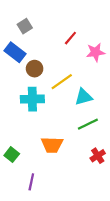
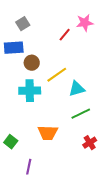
blue rectangle: (15, 52) -> (14, 48), turned -42
pink star: (96, 52) -> (85, 23), moved

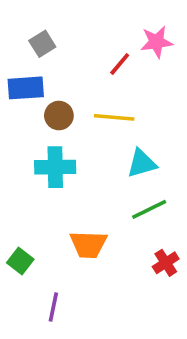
yellow line: (57, 75) -> (114, 117), moved, turned 40

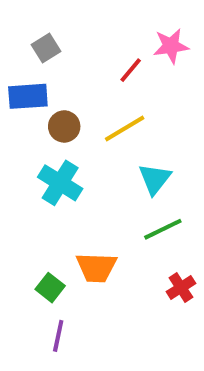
yellow line: (114, 117) -> (125, 128), turned -36
cyan triangle: (142, 163) -> (155, 179), turned -36
cyan cross: (55, 167) -> (60, 183), turned 33
green square: (20, 261) -> (50, 288), moved

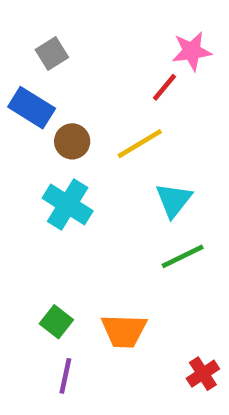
red line: (131, 70) -> (165, 87), moved
blue rectangle: (28, 96) -> (32, 108), turned 36
orange trapezoid: (96, 267) -> (124, 331), moved
red cross: (181, 288) -> (203, 374), moved

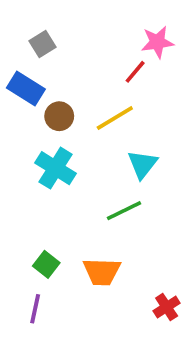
green line: (183, 256) -> (124, 211), moved
purple line: (65, 376) -> (35, 309), moved

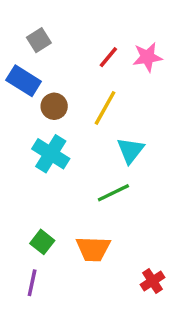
pink star: (157, 42) -> (147, 57), moved
red line: (135, 72) -> (108, 57), moved
yellow line: (115, 118) -> (105, 108), turned -30

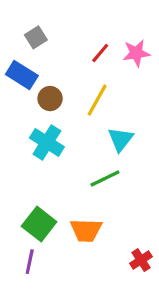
green square: (42, 242) -> (39, 224), size x1.5

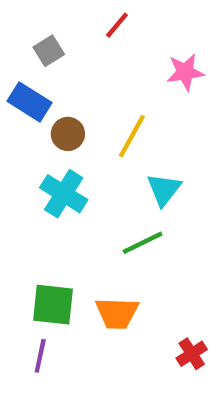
red line: (100, 53) -> (117, 25), moved
green square: (39, 224) -> (53, 305), turned -32

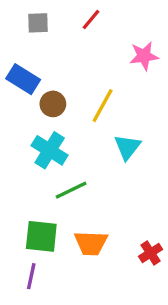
gray square: (49, 51) -> (38, 23), moved, turned 30
green line: (143, 243) -> (71, 190), moved
red cross: (192, 354) -> (151, 253), moved

